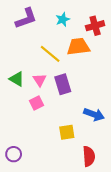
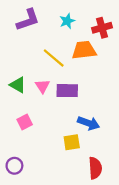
purple rectangle: (63, 84) -> (67, 91), turned -72
pink square: (37, 103) -> (25, 122), moved
blue arrow: (94, 114) -> (89, 123), moved

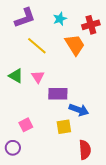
orange trapezoid: (84, 50) -> (75, 45), turned 65
yellow line: (54, 58) -> (37, 46), moved
purple rectangle: (67, 91) -> (58, 94), moved
pink square: (25, 122) -> (26, 125), moved

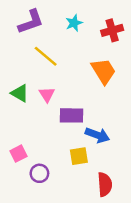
orange trapezoid: (75, 45) -> (104, 71), moved
pink square: (26, 125) -> (18, 154), moved
purple circle: (13, 148) -> (39, 173), moved

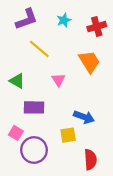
pink triangle: (47, 94) -> (58, 80), moved
purple rectangle: (71, 115) -> (34, 107), moved
pink square: (18, 154) -> (16, 133), turned -32
purple circle: (39, 173) -> (34, 150), size x1.6

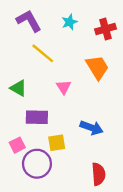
purple L-shape: (27, 19) -> (29, 21), turned -100
pink square: (16, 133) -> (17, 145), turned 32
yellow square: (68, 135) -> (57, 143), moved

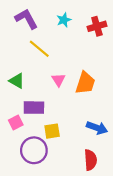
orange trapezoid: (97, 67) -> (85, 83), moved, turned 50
blue arrow: (92, 128) -> (97, 128), moved
pink square: (17, 145) -> (16, 123), moved

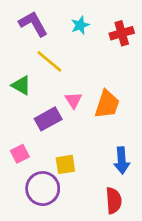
green triangle: (17, 81) -> (21, 85), moved
purple rectangle: (34, 108) -> (48, 119), moved, turned -30
blue arrow: (97, 128) -> (122, 160), turned 66

